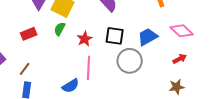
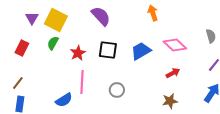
red rectangle: (29, 34) -> (22, 48), turned -42
gray circle: (130, 61) -> (117, 90), moved, size x0.6

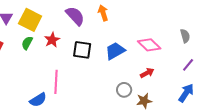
orange arrow: (153, 13) -> (103, 13), moved
red star: (78, 53) -> (52, 40), moved
gray circle: (117, 90) -> (124, 90), moved

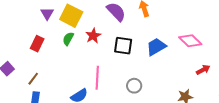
red arrow: (147, 73) -> (203, 70), moved
gray circle: (124, 90) -> (134, 86), moved

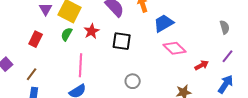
pink diamond: (190, 41) -> (175, 48), moved
blue trapezoid: (156, 47) -> (164, 23), moved
pink line: (97, 78) -> (81, 65), moved

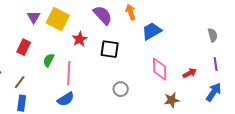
green semicircle: (67, 34) -> (49, 60), moved
pink diamond: (175, 48) -> (160, 69), moved, turned 45
purple line: (228, 56) -> (216, 64), turned -48

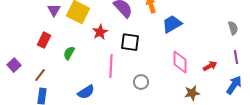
pink line: (69, 73) -> (111, 66), moved

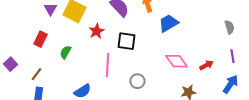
pink diamond: (180, 62) -> (176, 61), turned -35

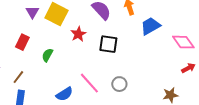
pink diamond: (176, 61) -> (183, 42), moved
pink line: (107, 65) -> (89, 83), moved, turned -45

